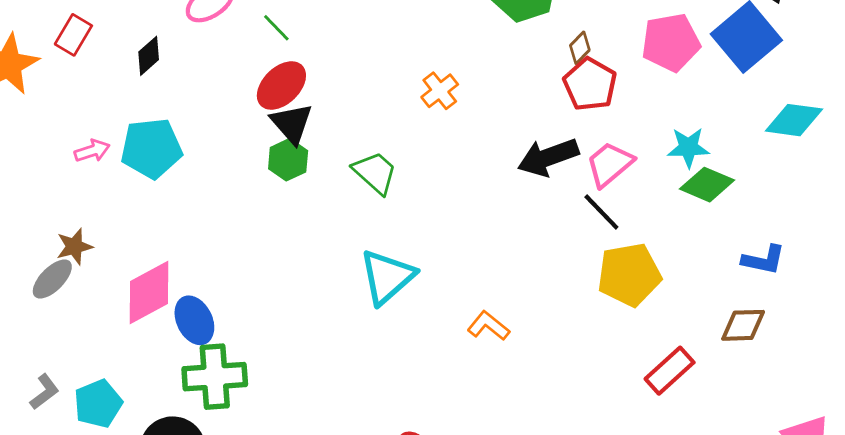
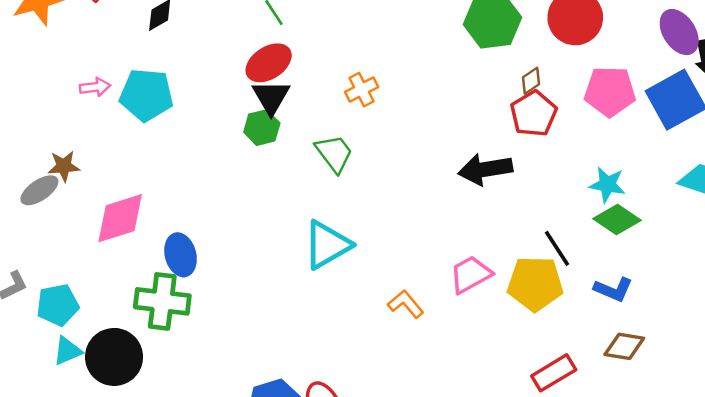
orange cross: (440, 91) -> (362, 90), moved
pink trapezoid: (610, 164) -> (471, 274), moved
black line: (601, 212) -> (557, 248), moved
blue L-shape: (764, 260) -> (613, 289), moved
blue ellipse: (194, 320) -> (181, 255), moved

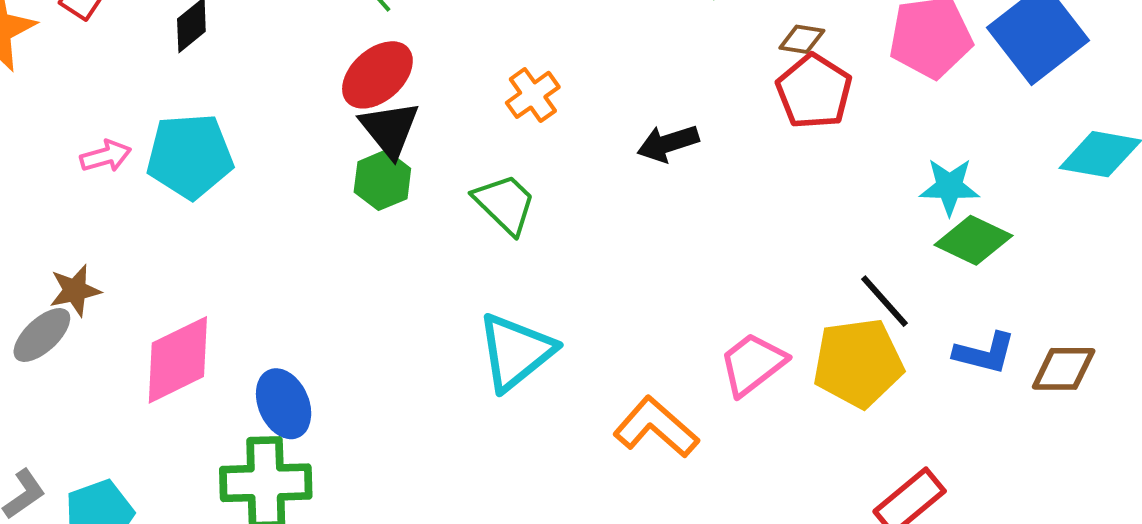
brown diamond: (531, 81) -> (802, 39), turned 52
black arrow: (485, 169) -> (668, 143), moved, size x0.7
orange L-shape: (406, 304) -> (656, 427), size x1.4
brown diamond: (624, 346) -> (1064, 369), moved

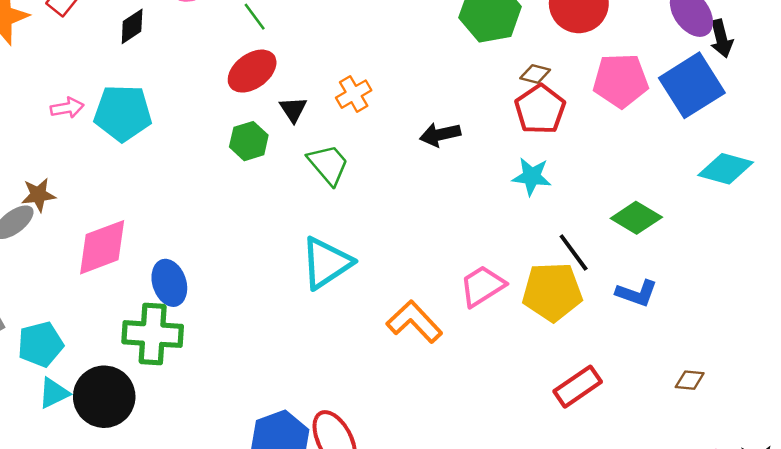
black triangle: (390, 129) -> (293, 109), moved, size x0.7
cyan star: (949, 187) -> (532, 176), moved
brown diamond: (1064, 369) -> (690, 380), moved, size x0.7

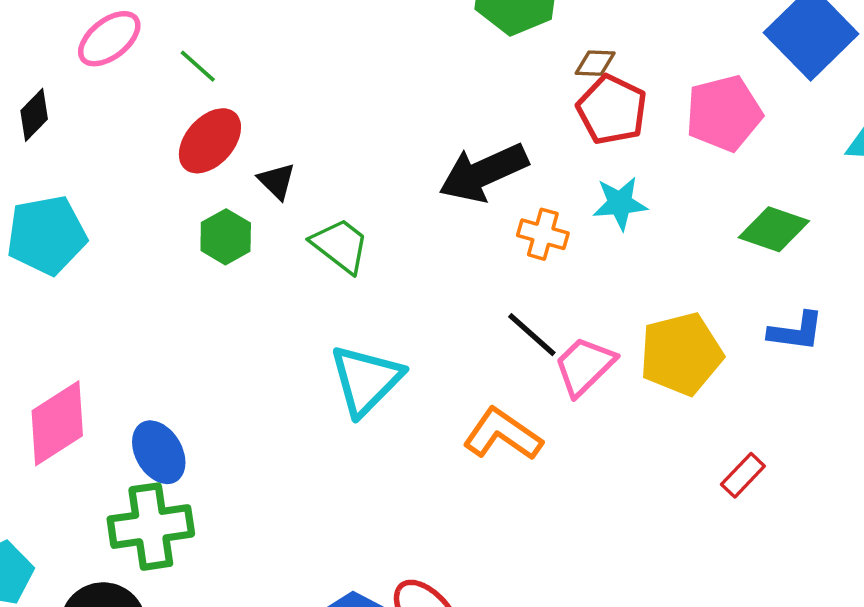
pink pentagon: (621, 81) -> (724, 113), moved
orange cross: (354, 94) -> (543, 234), moved, turned -32
black arrow: (440, 134) -> (483, 173), size x1.6
black line: (574, 253) -> (532, 335), moved
red rectangle: (578, 387) -> (743, 475), size x0.7

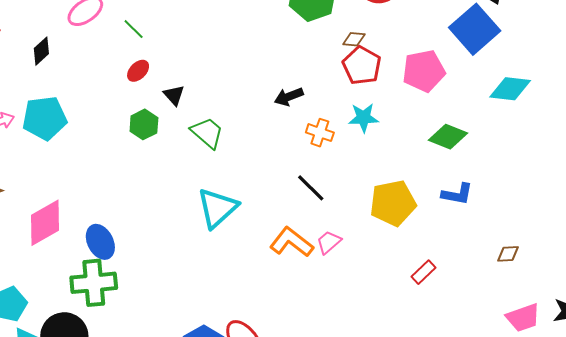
red ellipse: (210, 141) -> (138, 71), size x0.6
black arrow: (483, 173) -> (289, 97), size x0.6
pink trapezoid: (585, 366) -> (329, 242), moved, size x0.7

